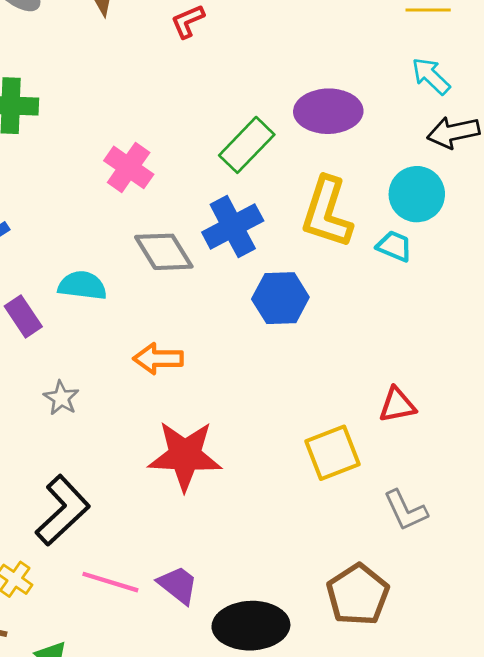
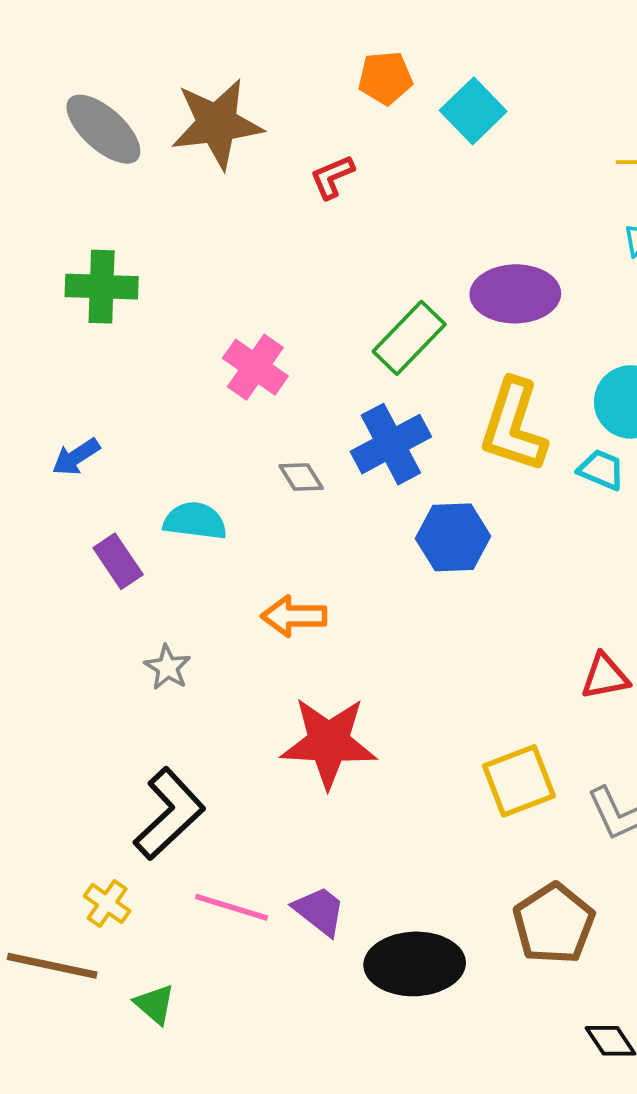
gray diamond: (164, 252) -> (301, 477), size x0.6
yellow square: (332, 453) -> (519, 781), moved

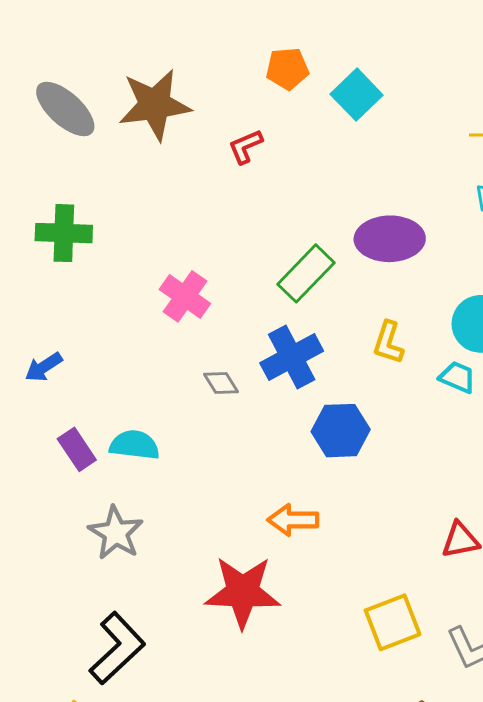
yellow L-shape: (513, 426) -> (388, 343), size x0.6
cyan semicircle: (195, 521) -> (134, 445), moved
orange arrow: (294, 616) -> (293, 520), moved
gray star: (167, 667) -> (116, 533), size x1.5

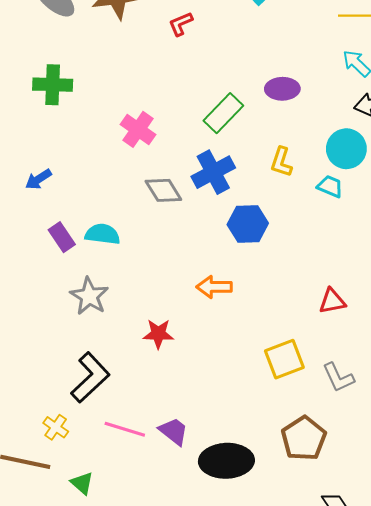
purple ellipse: (390, 239) -> (282, 89), size x0.7
gray diamond: (221, 383) -> (163, 190), size x1.5
red star: (243, 592) -> (158, 334), moved, size x0.6

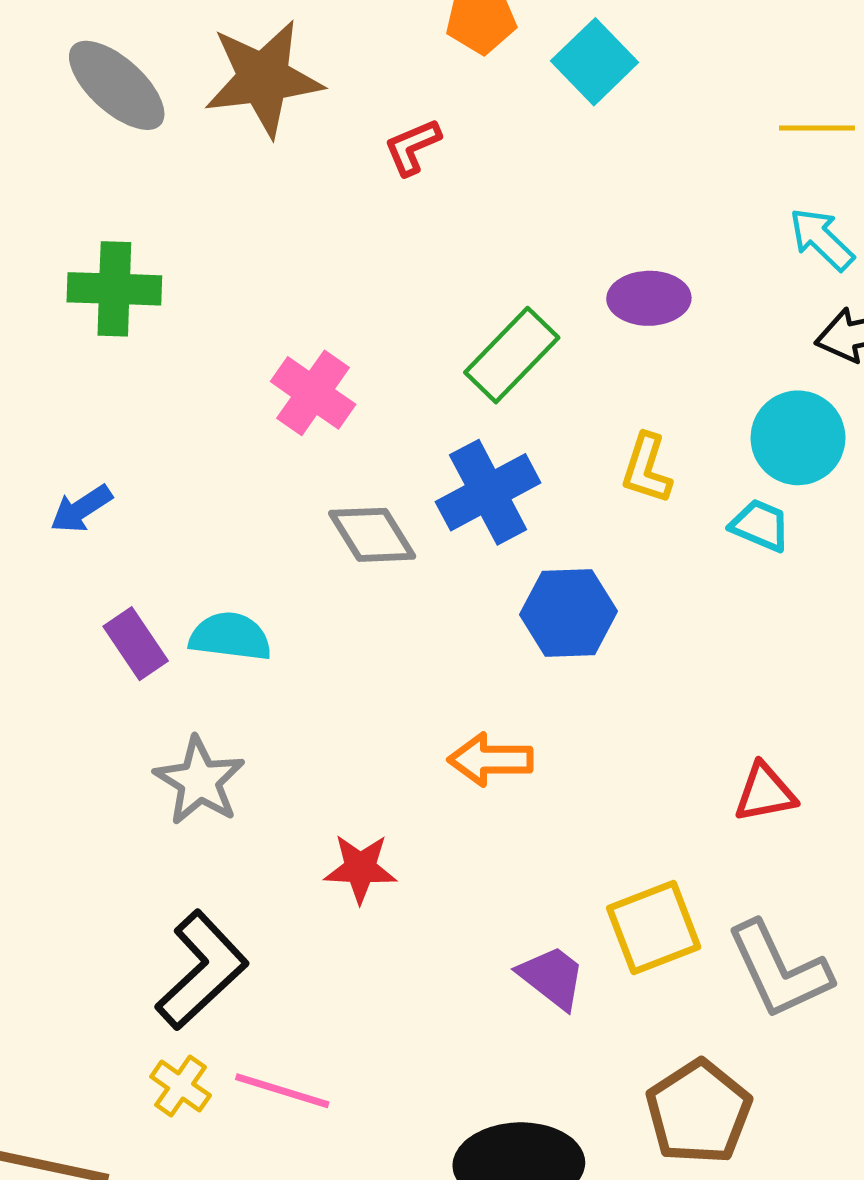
gray L-shape: (338, 377) -> (779, 970), size x1.4
yellow cross: (56, 427) -> (181, 1086), moved
purple trapezoid: (174, 431) -> (552, 977), moved

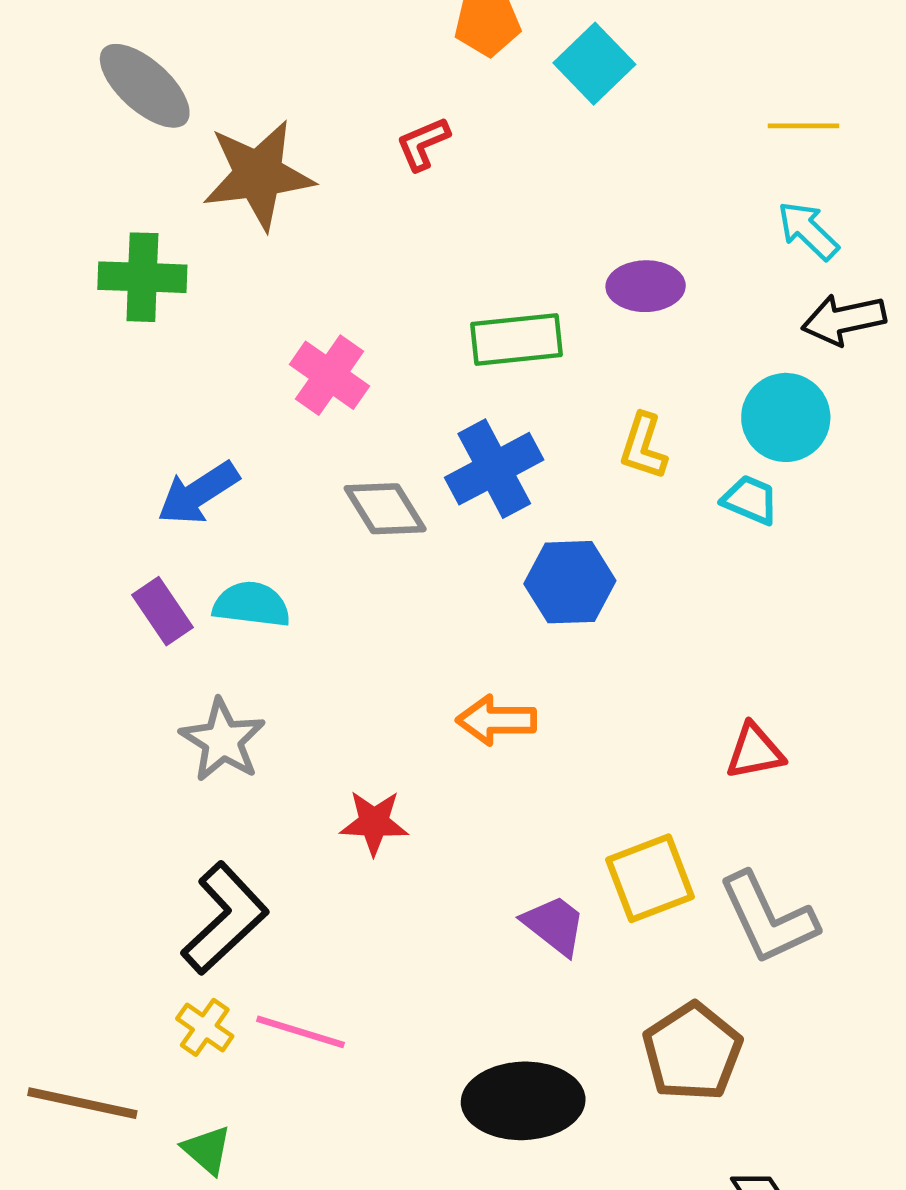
brown star: (263, 78) -> (258, 175), moved
green rectangle: (512, 355) -> (516, 340), turned 40
blue arrow: (81, 509) -> (198, 493), moved, size x1.4

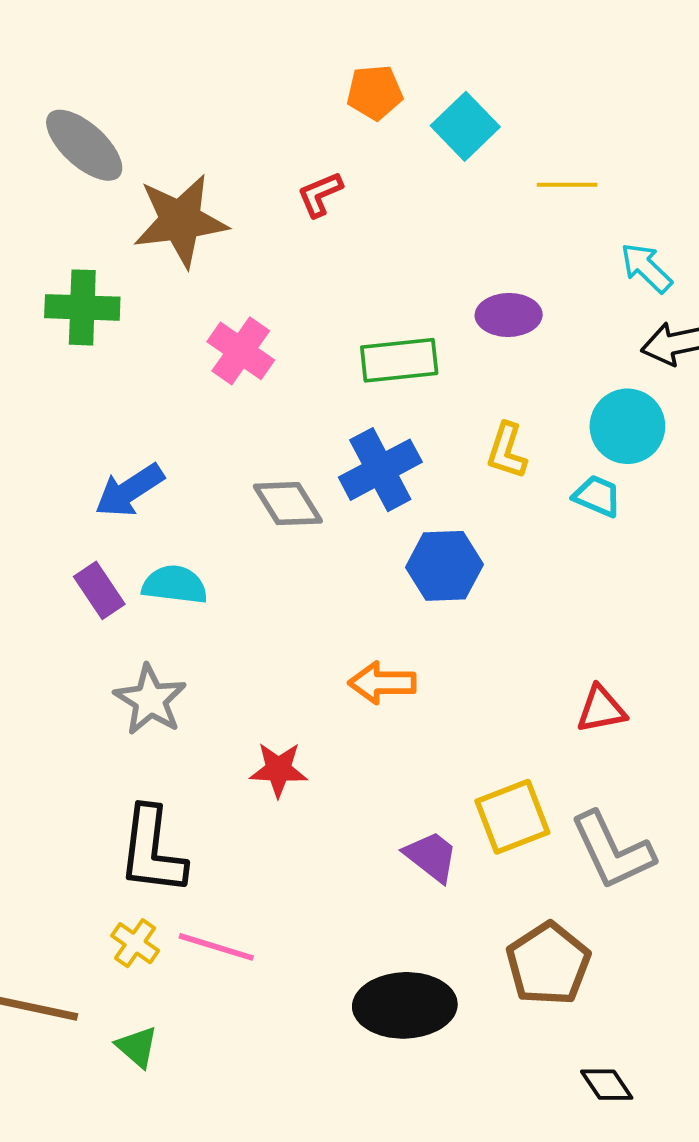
yellow line: (804, 126) -> (567, 185), moved
pink cross: (329, 375) -> (241, 351), moved
black L-shape: (225, 918) -> (152, 851), turned 140

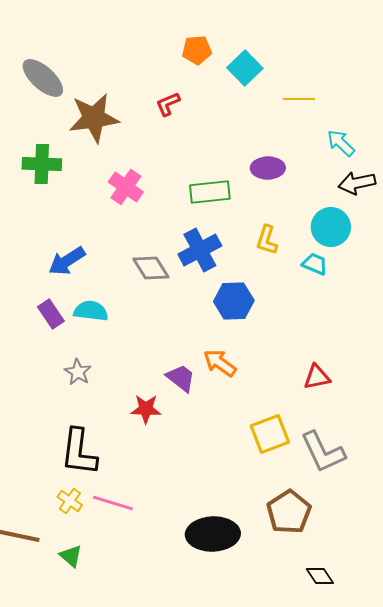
orange arrow: (382, 683) -> (220, 363), moved, turned 36
gray star: (150, 700) -> (78, 372), size x0.7
purple trapezoid: (431, 856) -> (181, 378), moved

